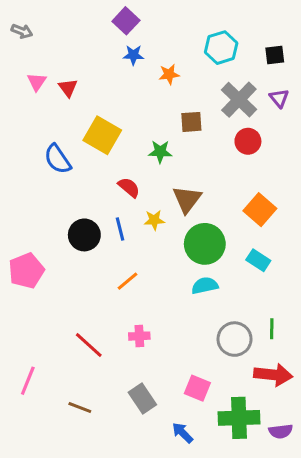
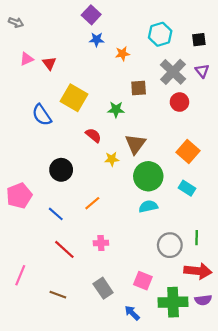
pink triangle: (37, 82) -> (27, 59), turned 32
blue line: (120, 229) -> (56, 214), moved, turned -35
purple semicircle: (281, 431) -> (203, 300), moved

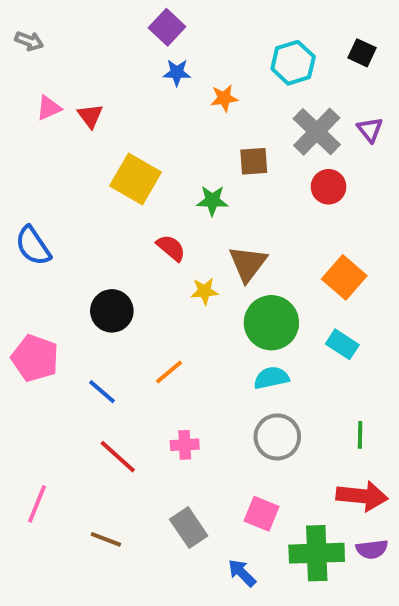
black square: (199, 40) -> (362, 53), moved, turned 32
blue semicircle: (42, 115) -> (33, 246), moved
pink pentagon: (19, 196) -> (35, 358), turned -30
gray circle: (170, 245) -> (277, 437), moved

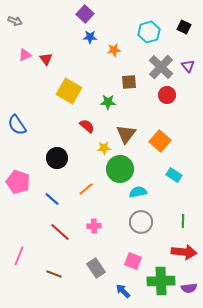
orange square: (344, 277) -> (160, 141), moved
green circle: (271, 323) -> (120, 169), moved
purple semicircle: (372, 549) -> (189, 288), moved

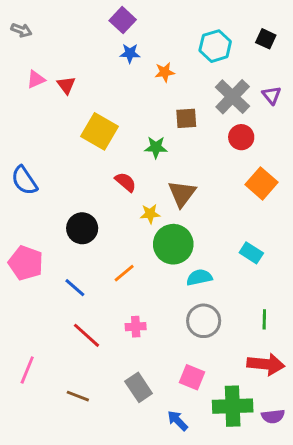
orange square: (160, 141) -> (261, 183), moved

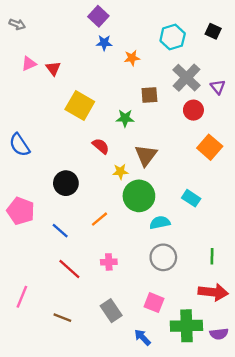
purple triangle: (272, 95) -> (218, 87), moved
cyan rectangle: (251, 253) -> (191, 198), moved

